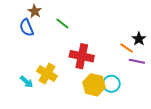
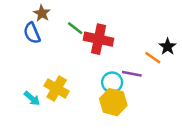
red cross: (82, 56) -> (99, 39), moved
purple line: (137, 61) -> (132, 74), moved
cyan circle: (111, 84) -> (112, 82), moved

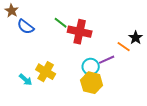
brown star: (42, 13) -> (12, 11), moved
blue semicircle: (32, 33) -> (26, 27), turned -30
purple line: (132, 74) -> (107, 60), turned -35

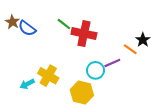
brown star: (12, 11) -> (12, 22), moved
cyan arrow: (26, 80) -> (27, 84), turned 112
yellow hexagon: (92, 83) -> (82, 92), moved

